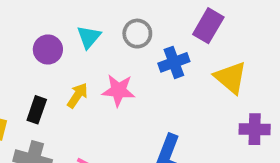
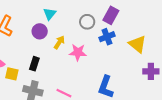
purple rectangle: (208, 26) -> (111, 15), moved
cyan triangle: (89, 37) -> (50, 14), moved
yellow arrow: (77, 95) -> (59, 42), moved

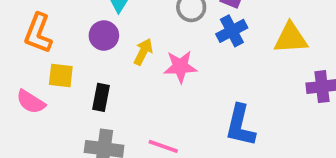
yellow triangle: (137, 44) -> (291, 38), turned -36
yellow square: (12, 74) -> (61, 76), moved

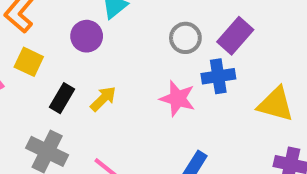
yellow arrow: (143, 52) -> (103, 99), moved
pink star: (180, 67) -> (178, 99), moved

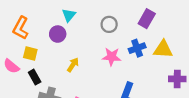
purple rectangle: (235, 36) -> (147, 19), moved
blue cross: (218, 76) -> (137, 48), moved
black rectangle: (62, 98) -> (35, 77), moved, turned -48

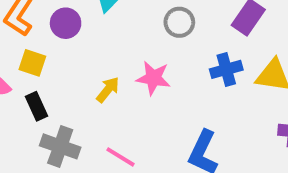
purple circle: (58, 34) -> (66, 23), moved
pink star: (112, 57) -> (153, 78), moved

